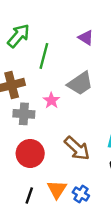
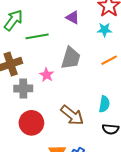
green line: (44, 56) -> (37, 36), turned 70
gray trapezoid: (80, 83) -> (71, 58), turned -35

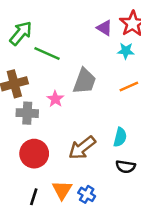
purple triangle: (73, 17) -> (104, 28), moved
green line: (37, 36) -> (47, 54), turned 30
brown arrow: (72, 115) -> (82, 148), turned 100

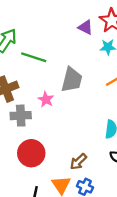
brown arrow: (82, 148) -> (78, 162), moved, size x0.7

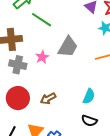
brown arrow: (78, 162) -> (48, 98), moved

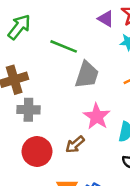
green line: (42, 20) -> (64, 46), moved
pink star: (42, 57) -> (97, 116), moved, size x1.5

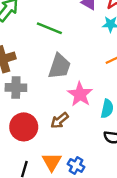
gray trapezoid: (87, 75) -> (59, 66), moved

